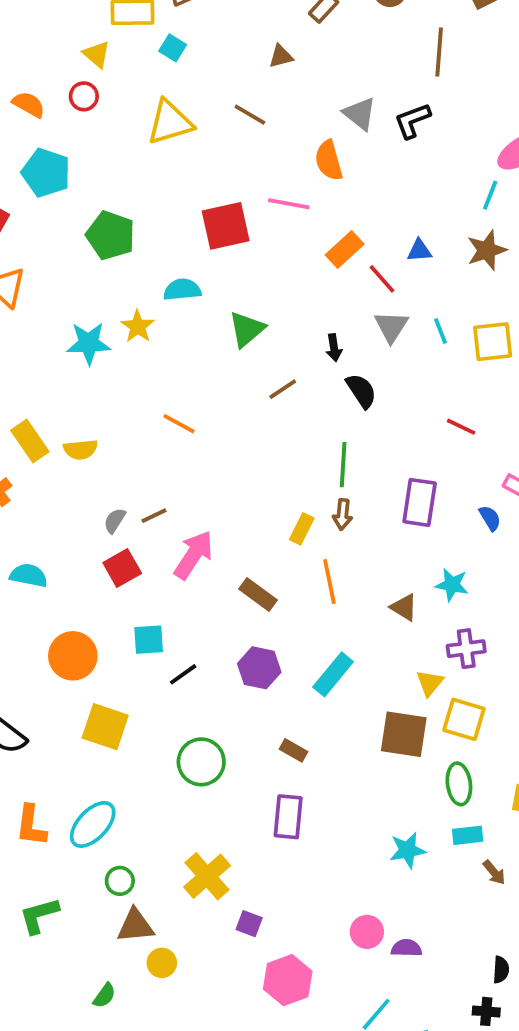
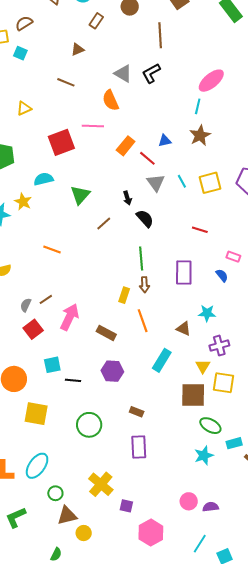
yellow triangle: (170, 122) -> (24, 108), moved, size x0.6
black line: (183, 674) -> (73, 380), turned 49
cyan rectangle: (333, 674) -> (162, 360), moved
green ellipse: (459, 784) -> (210, 426), moved, turned -45

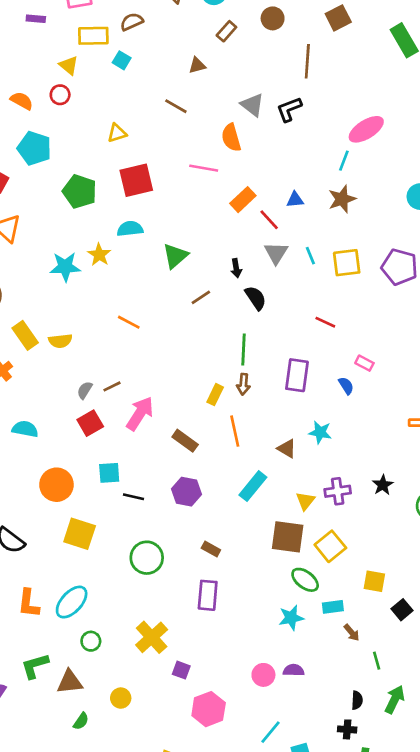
red square: (61, 142) -> (136, 180), moved
purple cross: (219, 346) -> (338, 491), moved
yellow square: (223, 383) -> (330, 546), moved, turned 35
purple semicircle: (211, 507) -> (294, 670), moved
brown triangle: (67, 516) -> (70, 682), moved

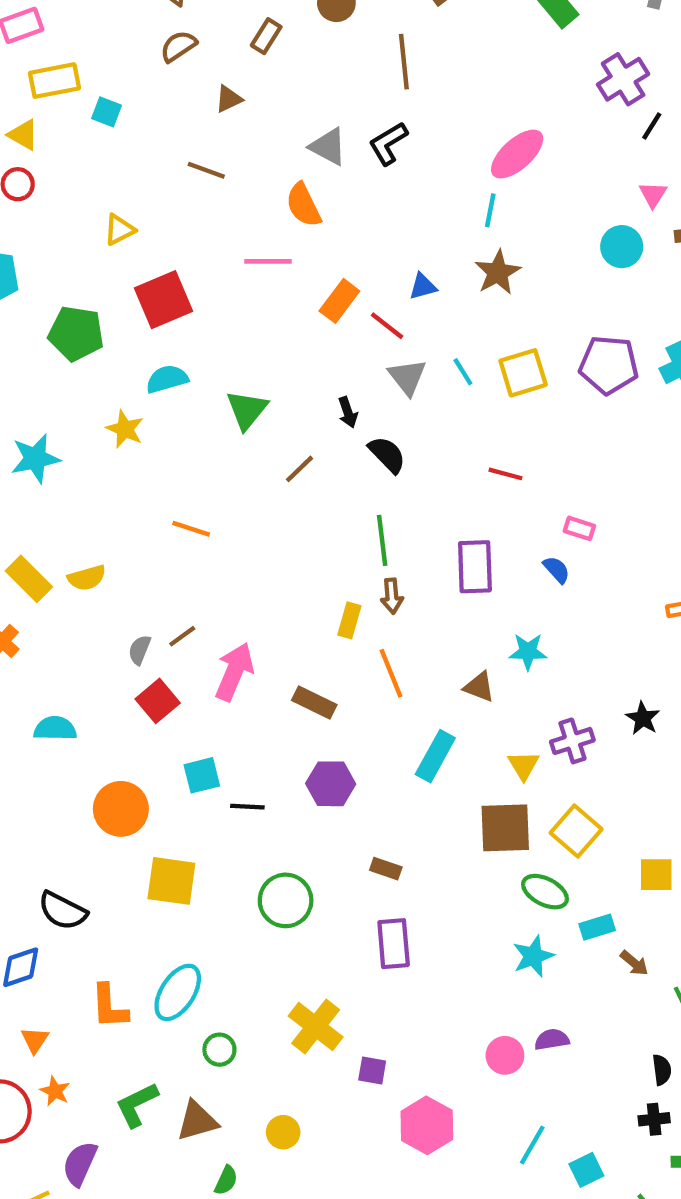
brown semicircle: (132, 22) -> (178, 46), moved
cyan star: (65, 267) -> (35, 459), moved

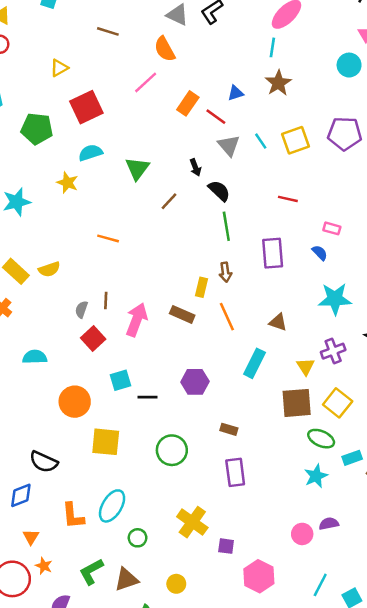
pink line: (268, 261) -> (146, 82), turned -40
green line: (382, 540) -> (226, 226), moved
brown line: (182, 636) -> (106, 301), turned -49
cyan star: (528, 652) -> (335, 299), moved, size x1.5
brown rectangle: (314, 703) -> (182, 314), moved

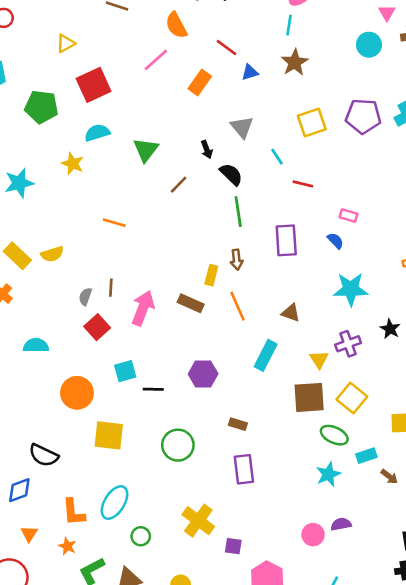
red line: (216, 117) -> (227, 48), moved
cyan line: (261, 141) -> (277, 157), moved
orange star: (44, 566) -> (67, 546), moved

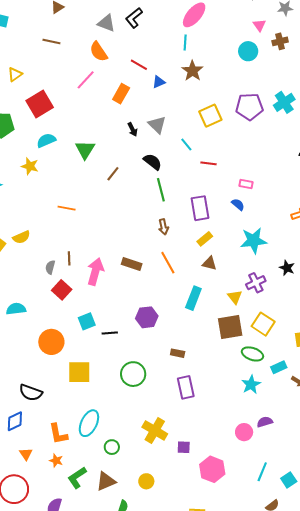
black arrow: (207, 150) -> (133, 129), moved
yellow rectangle: (211, 275) -> (205, 239), moved, turned 42

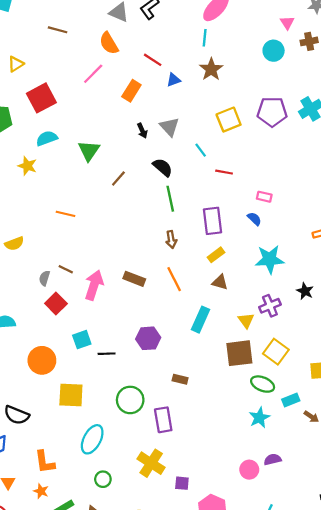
brown line: (69, 258) -> (66, 269), turned -64
purple rectangle: (186, 387) -> (163, 420), moved
cyan ellipse: (89, 423) -> (92, 439), moved

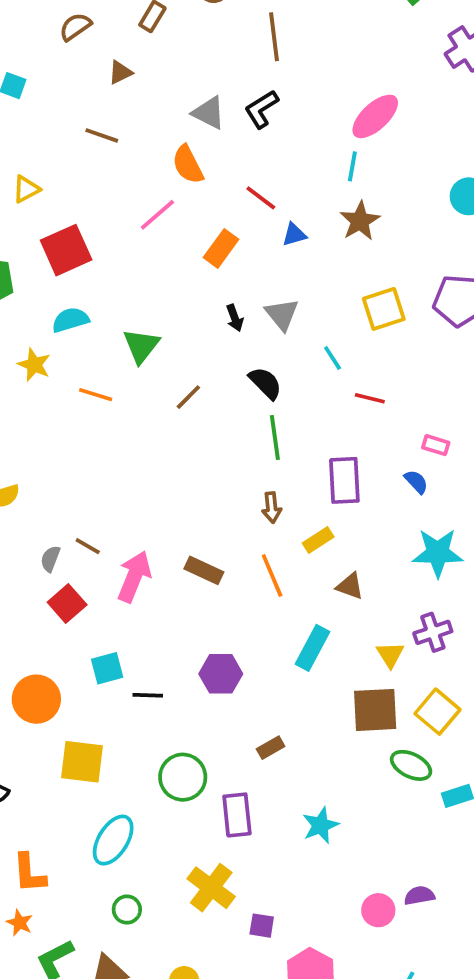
orange line: (66, 214) -> (96, 395), moved
yellow rectangle: (216, 255) -> (318, 540), moved
brown rectangle: (180, 379) -> (271, 748), turned -48
cyan star: (259, 418) -> (321, 825), moved

